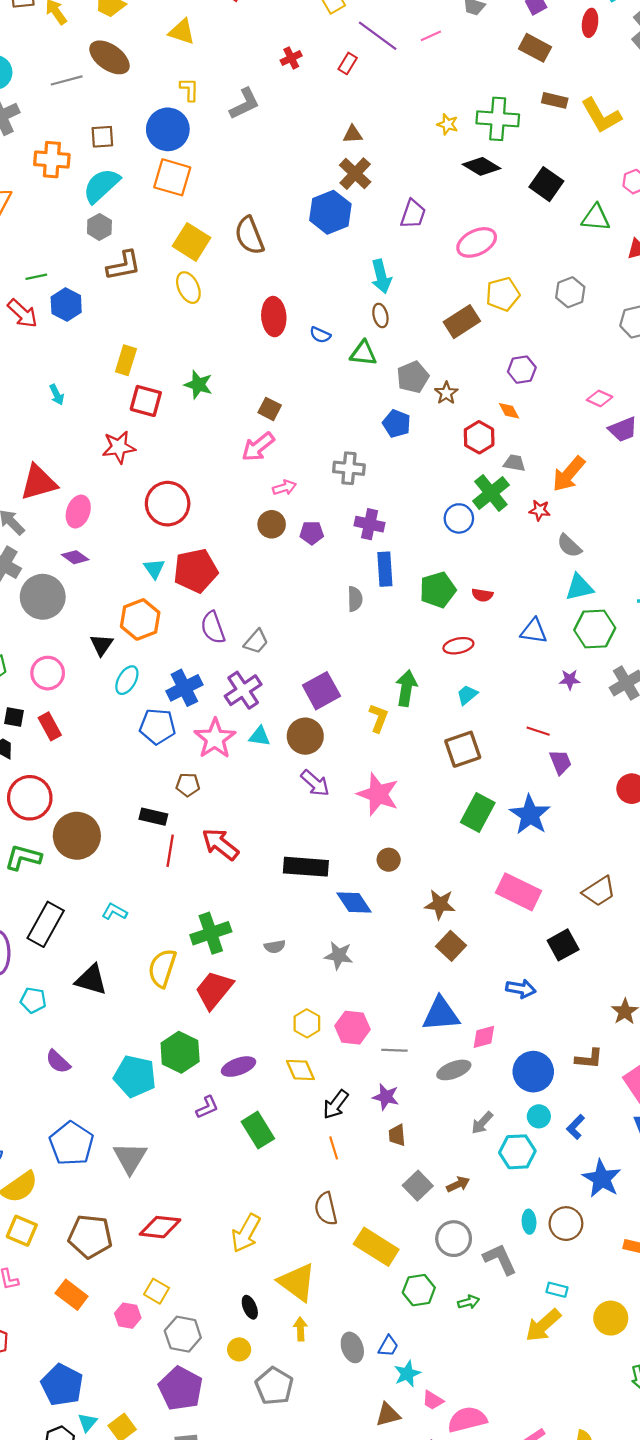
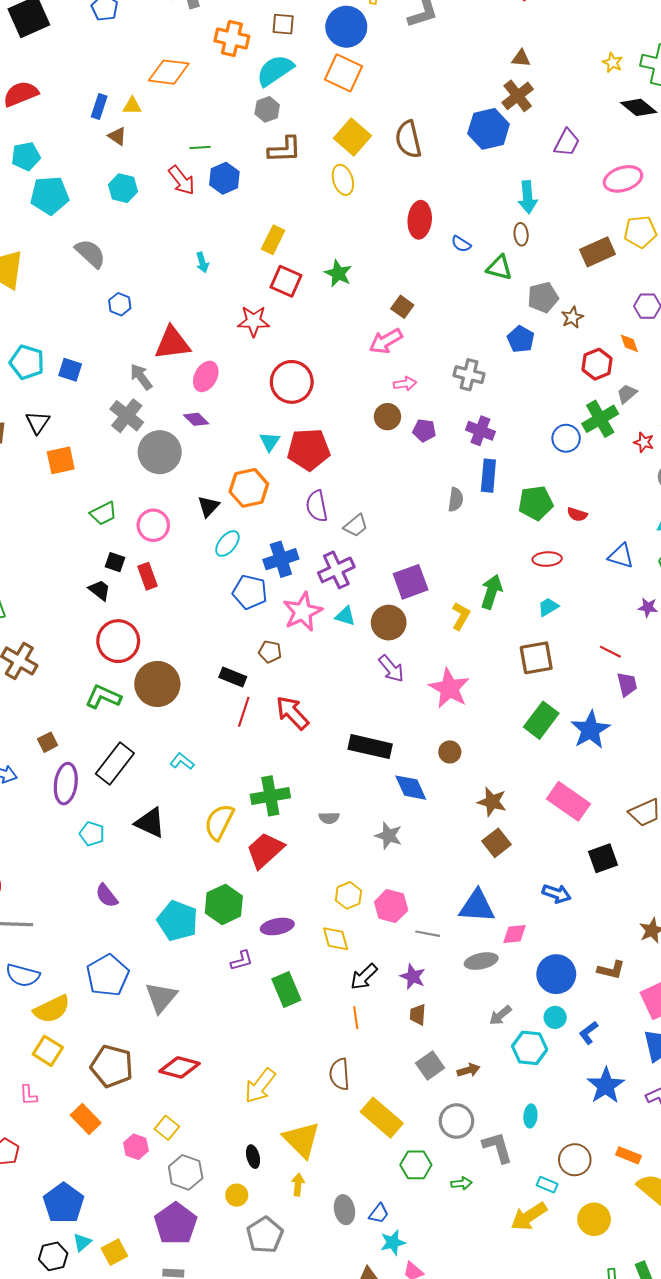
gray trapezoid: (514, 463) -> (627, 394), turned -60
brown circle: (566, 1224) -> (575, 1160), moved

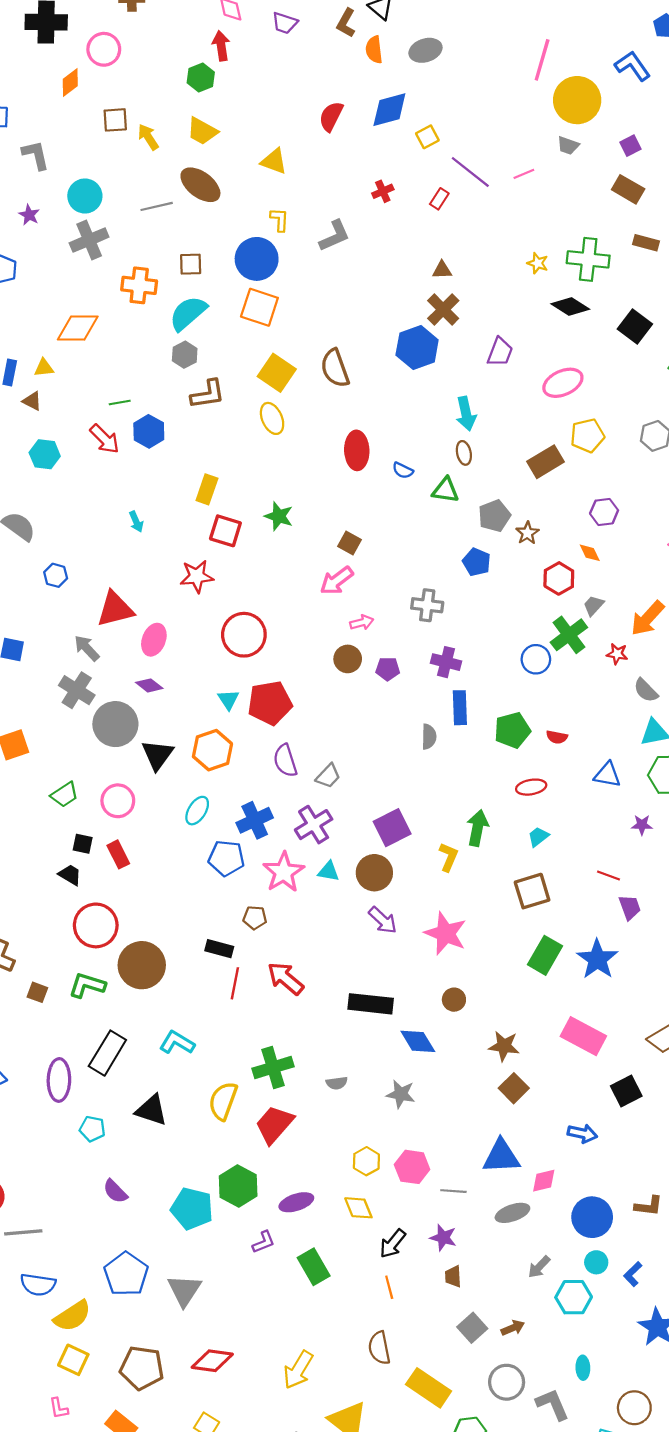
black triangle: (209, 506) -> (158, 755), moved, size x1.4
brown square: (48, 742) -> (37, 992), moved, turned -36
cyan L-shape: (182, 761) -> (177, 1043), size x1.4

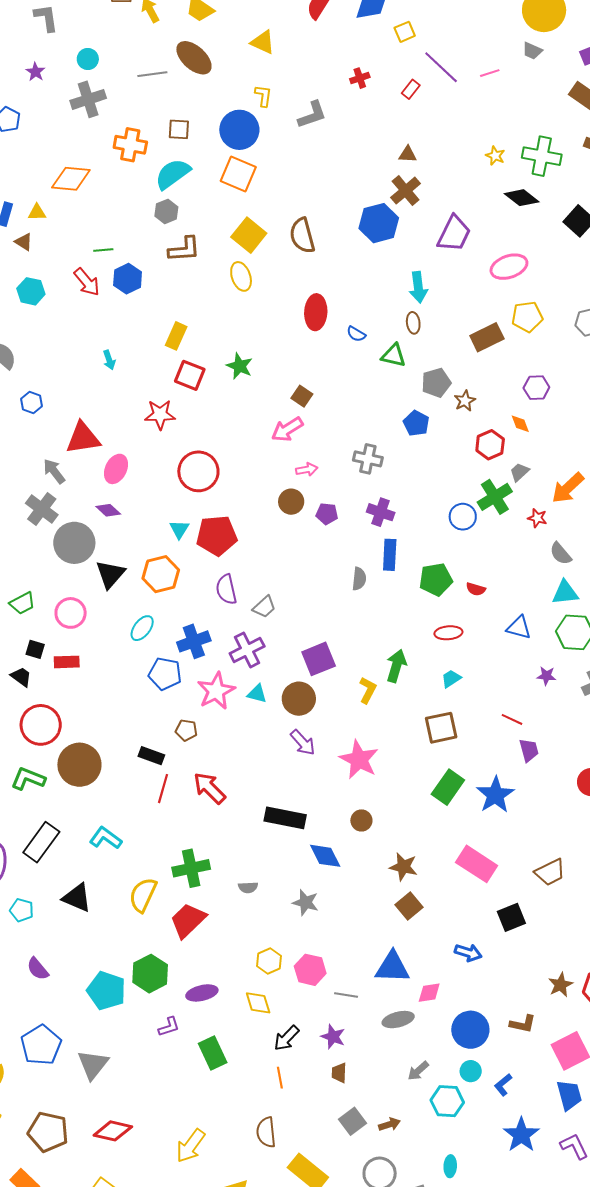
cyan circle: (85, 196) -> (88, 59), size x0.7
purple trapezoid: (500, 352) -> (454, 234), size x1.4
red rectangle: (118, 854) -> (67, 662), turned -70

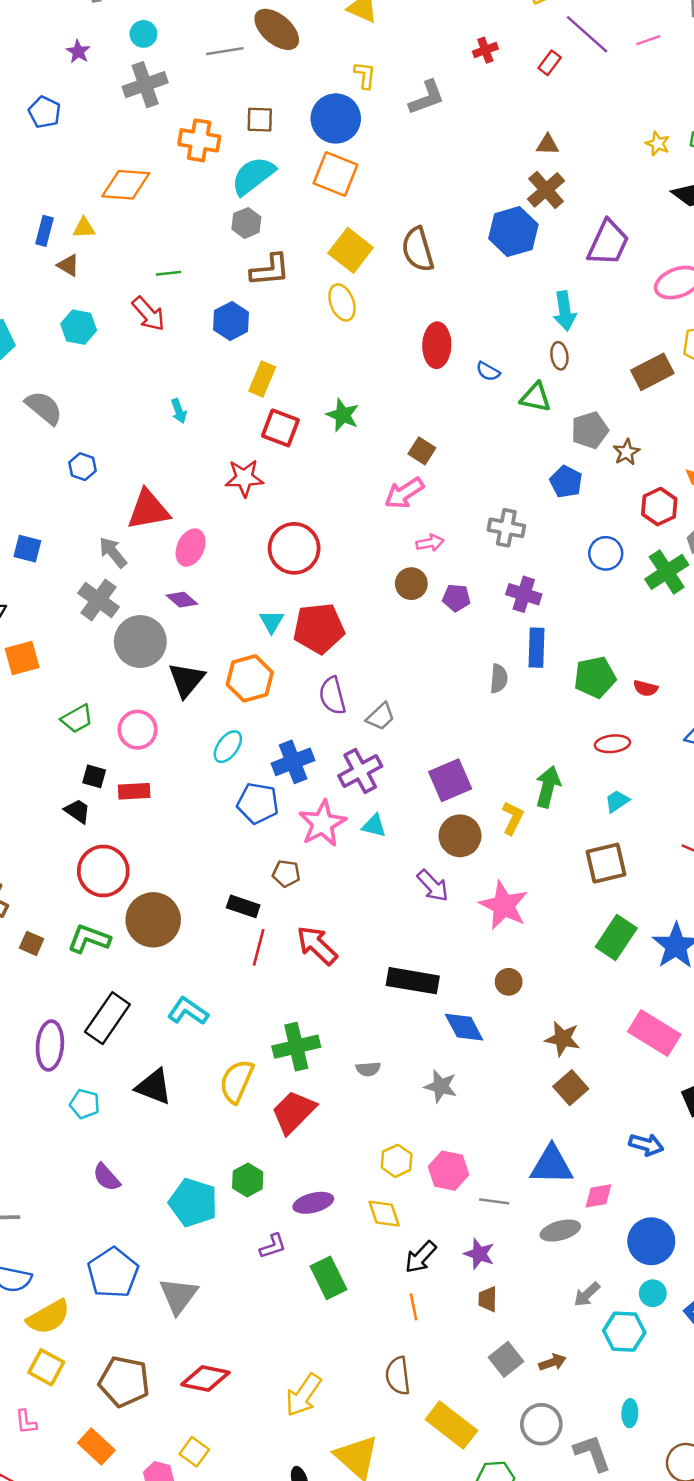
blue hexagon: (128, 279) -> (231, 321), moved
blue circle: (463, 517) -> (606, 553), moved
brown circle: (299, 699) -> (460, 836), moved
green hexagon: (150, 974) -> (248, 1180), size x0.7

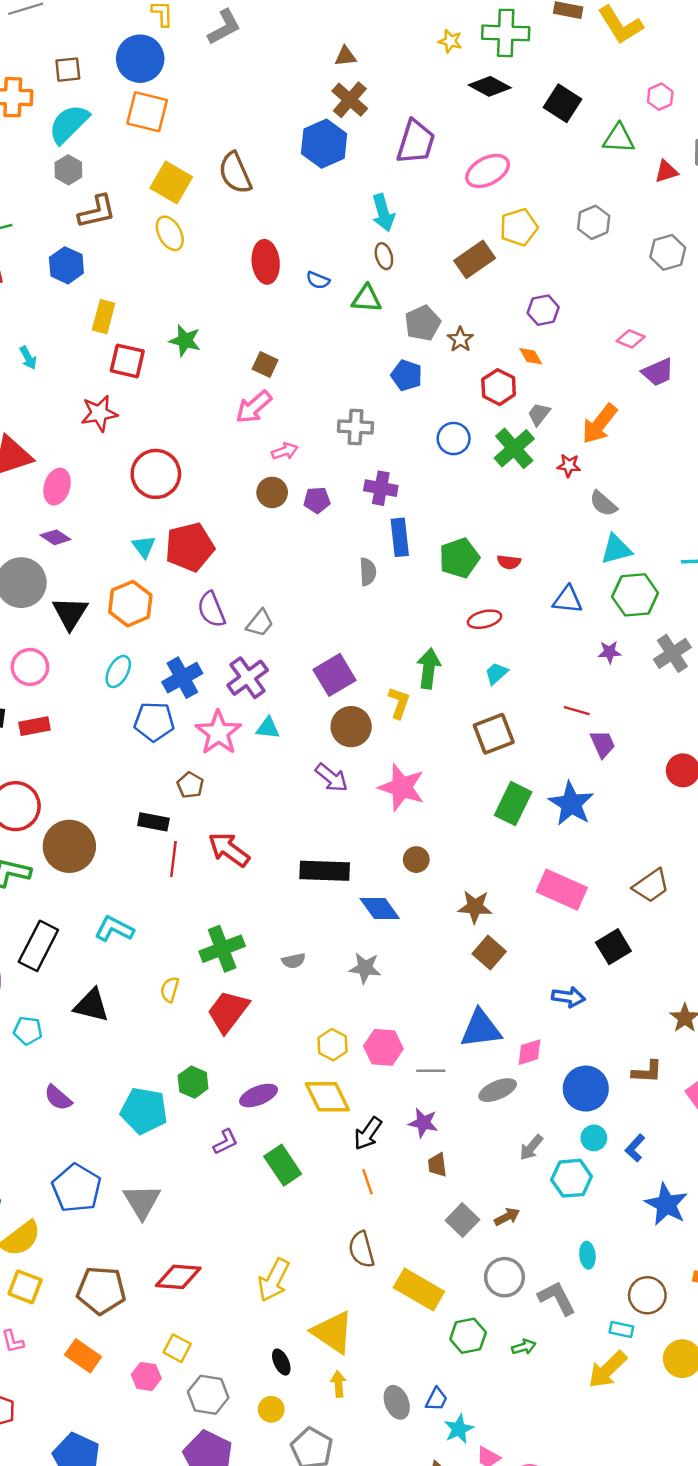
brown pentagon: (286, 874) -> (190, 785), turned 30
yellow semicircle: (237, 1081) -> (170, 990), size x0.6
yellow diamond: (384, 1214) -> (327, 1097), size x1.4

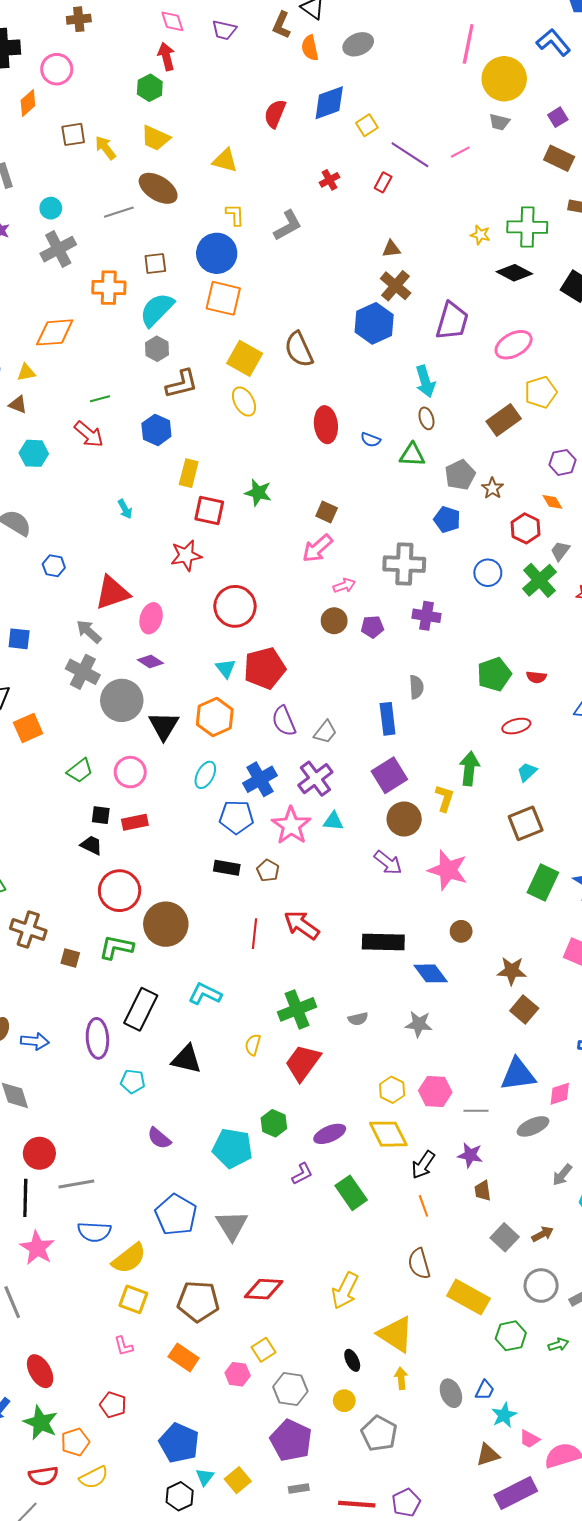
gray cross: (356, 427) -> (404, 564), size x1.4
blue rectangle: (400, 537) -> (388, 719), moved
black rectangle: (153, 822) -> (227, 868), moved
yellow square: (177, 1348) -> (263, 1350), turned 30

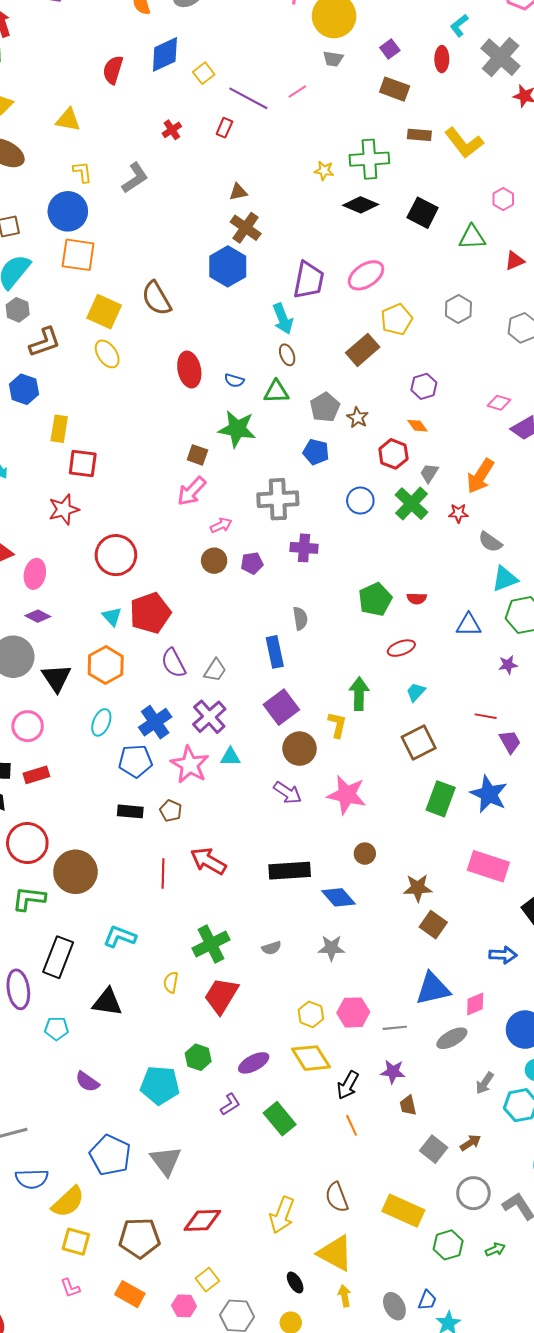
purple trapezoid: (452, 321) -> (309, 280), moved
green star: (258, 493) -> (237, 429), moved, size x1.4
brown semicircle: (419, 1264) -> (337, 1197), moved

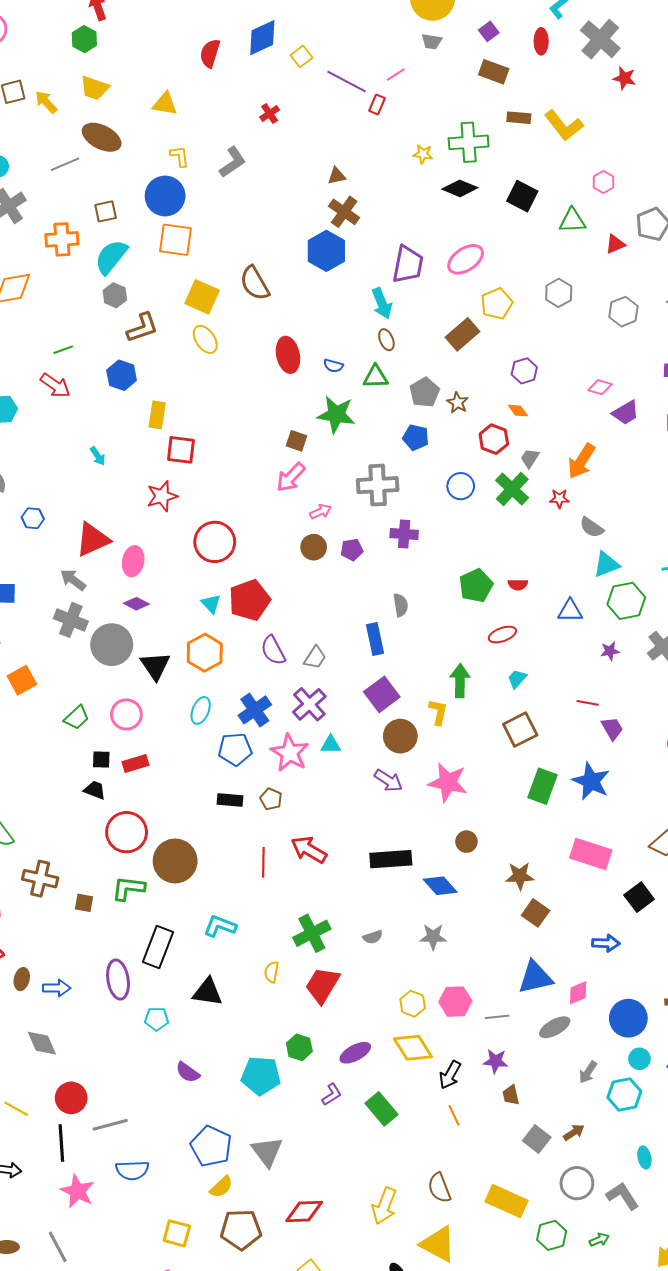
red rectangle: (224, 128) -> (377, 104), moved
yellow semicircle: (68, 1202) -> (221, 1187), moved, size x0.7

